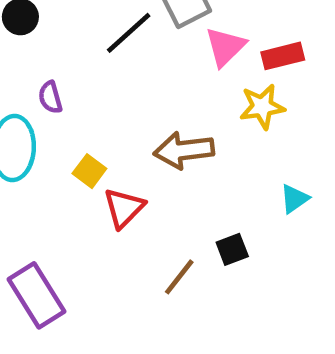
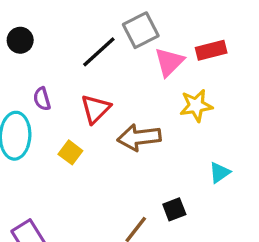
red rectangle: (283, 56) -> (211, 50), moved
red triangle: (124, 208) -> (96, 109), moved

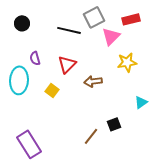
red rectangle: (211, 50) -> (131, 19), moved
black line: (99, 52) -> (69, 30), turned 55
brown arrow: (139, 137) -> (93, 81), size x0.7

